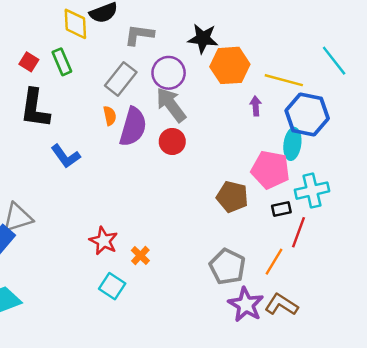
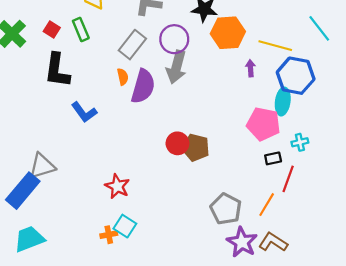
gray arrow: (171, 105) -> (176, 67), turned -128
red circle: (172, 141) -> (177, 143), moved
cyan cross: (312, 191) -> (300, 142), size x0.6
brown pentagon: (232, 197) -> (196, 148), moved
orange cross: (140, 256) -> (109, 235), moved, turned 35

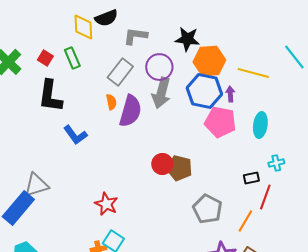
blue hexagon: (296, 76) -> (204, 91), moved
pink pentagon: (263, 124) -> (220, 122), moved
gray pentagon: (226, 209) -> (207, 209), moved

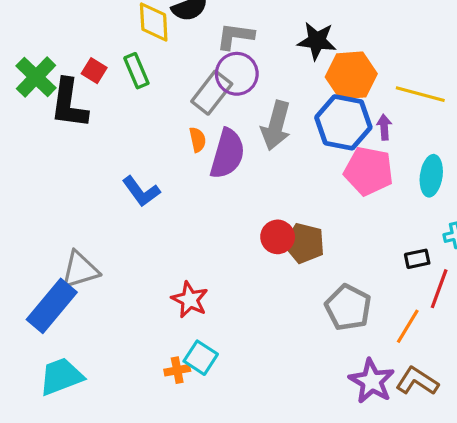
purple circle: (159, 67) -> (237, 74), moved
black L-shape: (50, 96) -> (69, 104), moved

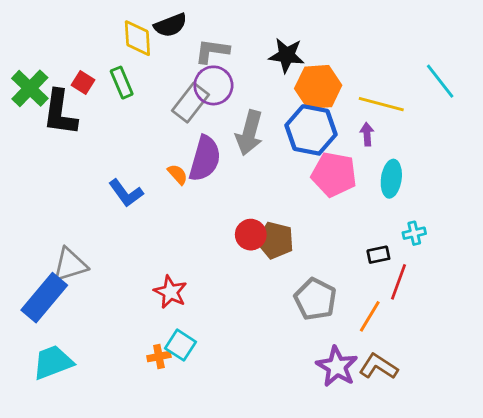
purple arrow: (384, 127) -> (367, 134), moved
orange semicircle: (198, 140) -> (178, 174), moved, turned -30

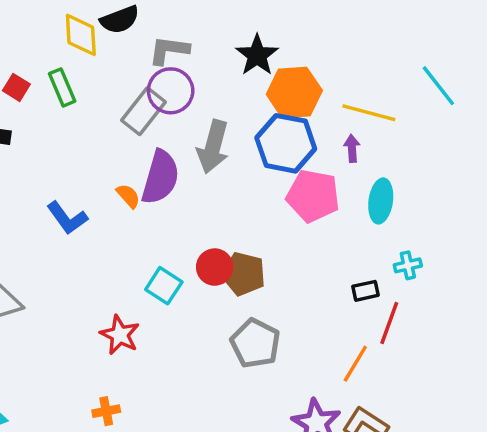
black star: (287, 55) -> (257, 55), turned 30
gray pentagon: (315, 299) -> (255, 343), moved
cyan square: (180, 345) -> (164, 286), moved

